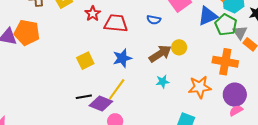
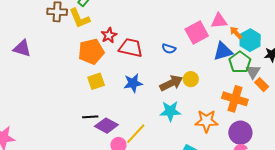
orange pentagon: (27, 32) -> (91, 52), moved, turned -30
cyan star: (163, 82) -> (170, 111), size x1.5
yellow line: (117, 89) -> (136, 134), moved

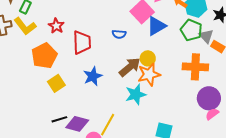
red star: (109, 35) -> (56, 26), moved
red trapezoid: (131, 48) -> (82, 42), turned 90
blue triangle: (223, 51) -> (156, 26), moved
orange star: (206, 121) -> (149, 74), moved

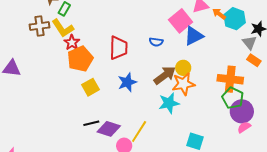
red star: (56, 26) -> (72, 42), moved
green pentagon: (191, 30) -> (233, 98), moved
gray triangle: (206, 36) -> (249, 43), moved

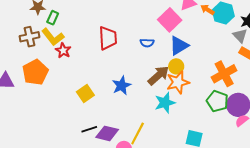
blue triangle: (194, 36) -> (179, 46), moved
red trapezoid: (118, 48) -> (108, 38), moved
orange pentagon: (80, 59) -> (35, 72), moved
orange cross: (230, 79) -> (224, 74), turned -30
green pentagon: (233, 98) -> (217, 101), moved

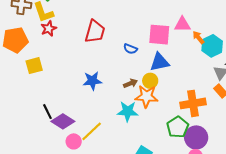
pink square: (170, 20) -> (159, 35), turned 30
brown arrow: (158, 75) -> (130, 83), size x0.6
yellow square: (85, 93) -> (34, 66), moved
black line: (89, 129) -> (47, 112), turned 63

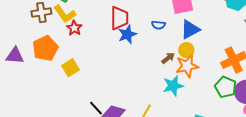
blue star: (92, 81) -> (127, 34), moved

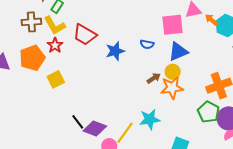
red trapezoid: (119, 18) -> (85, 35), moved, turned 115
red star: (74, 28) -> (55, 45), moved
cyan star: (173, 86) -> (150, 119), moved

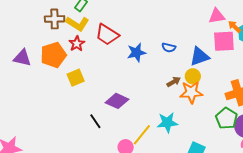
yellow L-shape: (55, 25) -> (77, 24), turned -30
pink square: (173, 25) -> (224, 41), moved
purple diamond: (95, 128) -> (117, 101), moved

